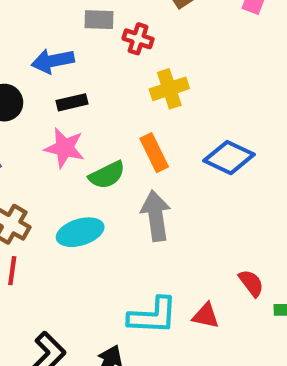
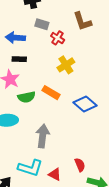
yellow cross: (169, 89) -> (66, 65), turned -30
orange rectangle: (154, 153) -> (51, 93), turned -48
gray arrow: (156, 216) -> (43, 136), moved

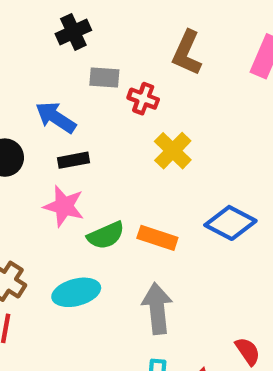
brown L-shape: (82, 21) -> (187, 53), turned 55
blue arrow: (15, 38) -> (56, 117), turned 42
orange rectangle: (51, 93) -> (157, 238), moved

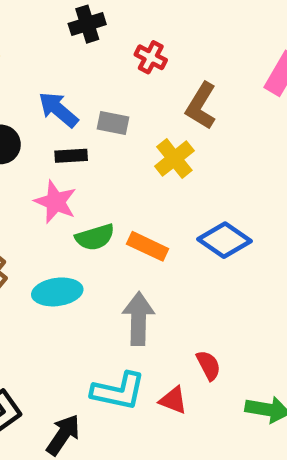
brown L-shape: (187, 53) -> (201, 106), moved
gray rectangle: (104, 77) -> (113, 123), moved
red cross: (143, 99) -> (151, 57), moved
red semicircle: (248, 351) -> (208, 365), moved

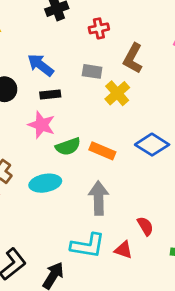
red cross: (151, 57) -> (99, 28), turned -36
gray rectangle: (113, 123) -> (92, 71), moved

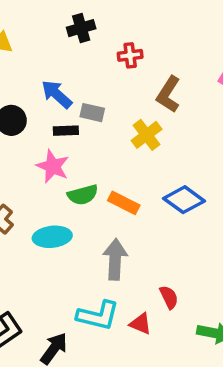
gray rectangle: (92, 71) -> (92, 113), moved

